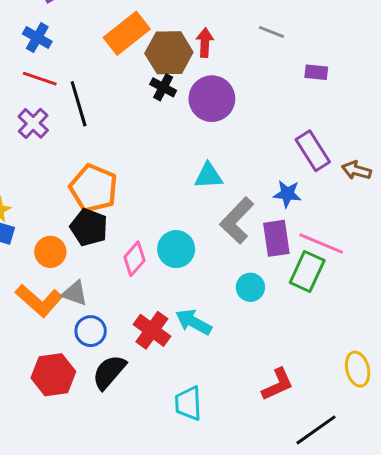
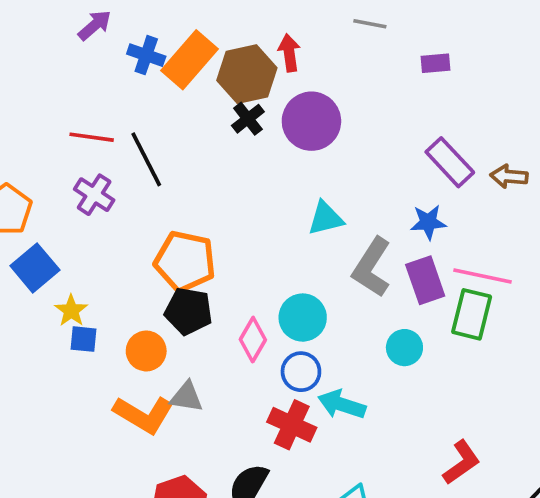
blue cross: (37, 38) -> (146, 55), moved
black cross: (163, 87) -> (248, 119), turned 35
blue circle: (91, 331) -> (301, 372), moved

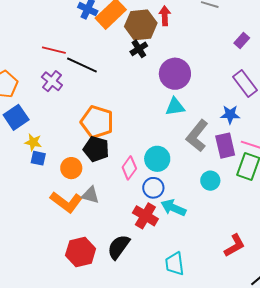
purple rectangle: (436, 63) -> (242, 40), moved, turned -49
purple circle: (311, 121) -> (175, 74), moved
black line: (146, 159) -> (82, 65), turned -44
yellow star: (71, 311) -> (33, 142), turned -30

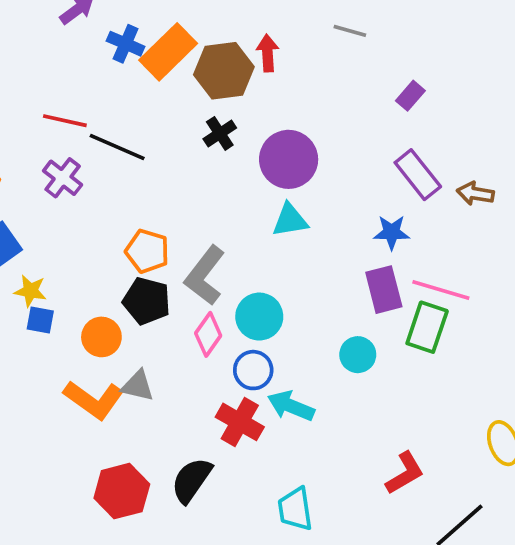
black cross: (139, 49) -> (220, 133), moved
orange pentagon: (97, 122) -> (147, 251), size x0.7
gray L-shape: (197, 136) -> (205, 276), moved

